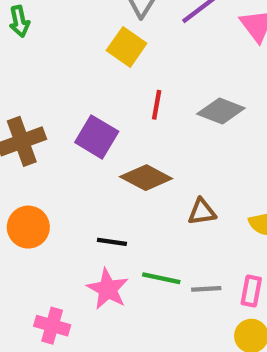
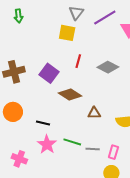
yellow square: (127, 47) -> (67, 33), turned -30
black line: (112, 242) -> (43, 123), moved

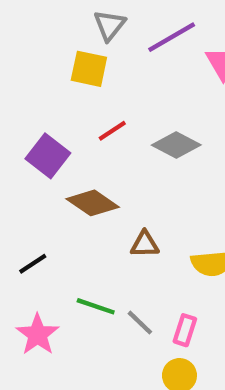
red line: (78, 61) -> (112, 131), turned 40
black line: (43, 123) -> (33, 264), turned -48
pink star: (47, 144) -> (38, 334), moved
gray line: (93, 149) -> (140, 323), turned 40

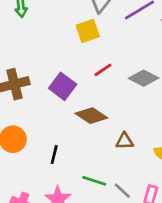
yellow square: (89, 69) -> (88, 31), turned -30
black line: (33, 264) -> (54, 155), turned -42

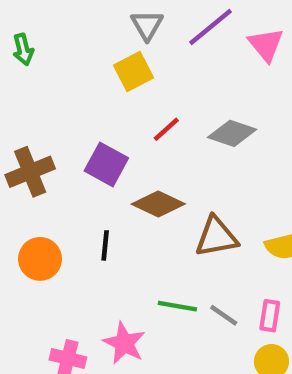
brown triangle: (125, 141) -> (216, 237), size x1.5
black line: (54, 155) -> (105, 245), moved

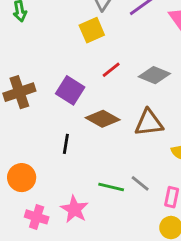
brown triangle: (216, 237) -> (149, 123), moved
orange circle: (40, 259) -> (22, 178), moved
gray line: (224, 315) -> (140, 183), moved

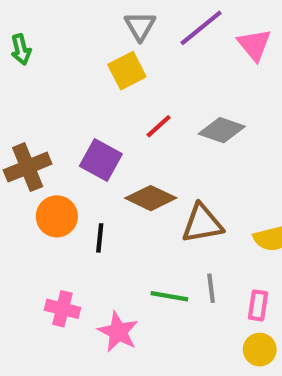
brown triangle: (149, 123) -> (202, 223), moved
orange circle: (22, 178) -> (57, 216), moved
gray line: (140, 183) -> (211, 288), turned 48
pink cross: (37, 217) -> (62, 309), moved

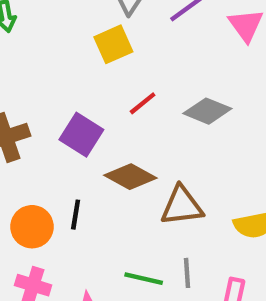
orange circle: (57, 216) -> (32, 227), moved

